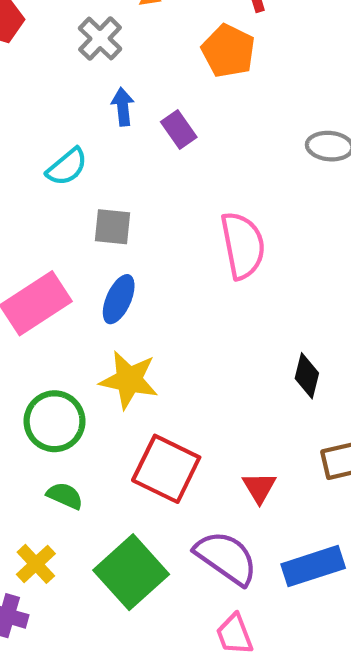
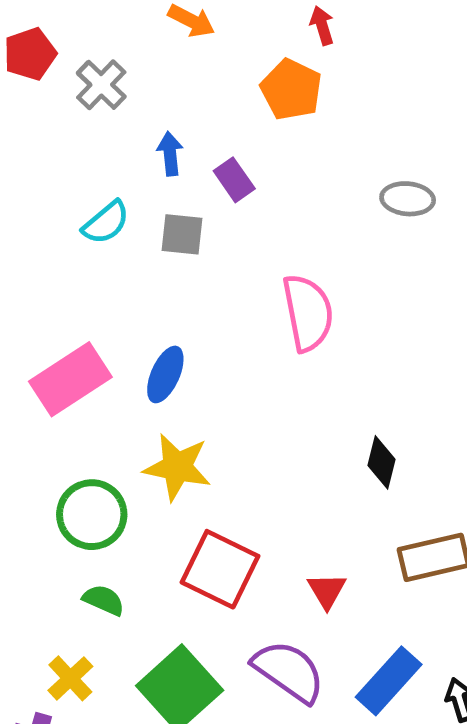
gray cross: (100, 39) -> (101, 85), moved
gray square: (112, 227) -> (182, 234), moved
blue rectangle: (313, 566) -> (389, 681), turned -30

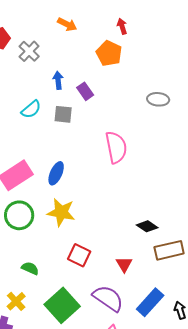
black diamond: (381, 462) -> (147, 226), moved, turned -70
green circle: (92, 515) -> (19, 215), moved
red square: (220, 569) -> (79, 255), size x0.7

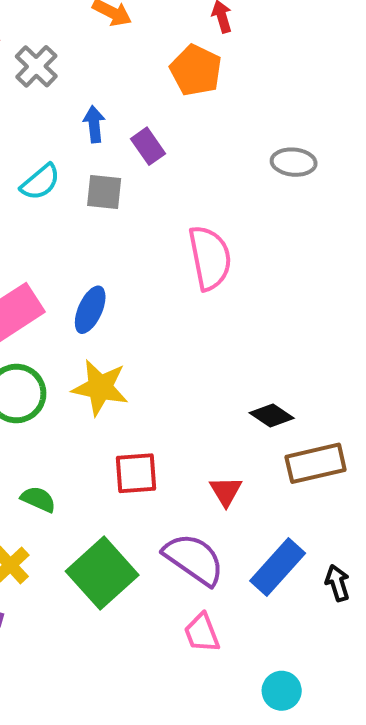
red square: (79, 255) -> (136, 473), turned -30

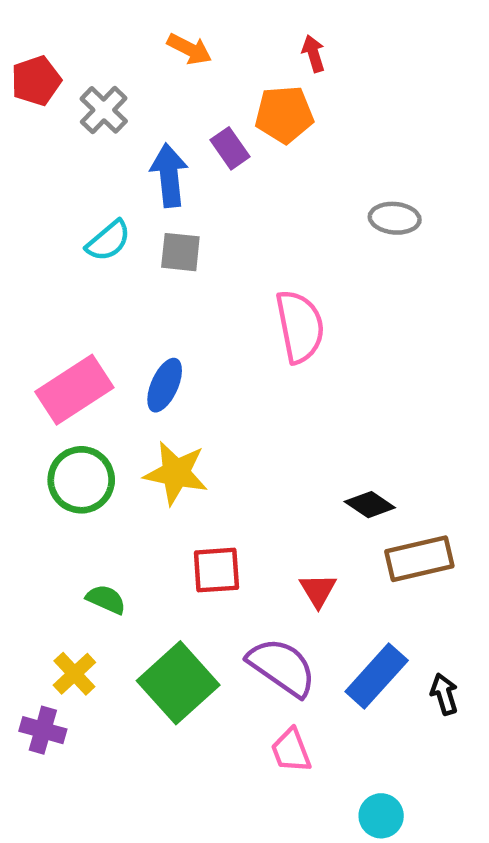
orange pentagon: (196, 70) -> (284, 114), turned -30
blue arrow: (94, 124) -> (169, 175), size x1.5
purple rectangle: (148, 146) -> (230, 148), moved

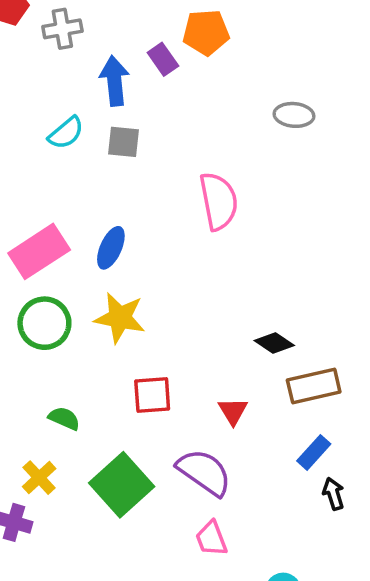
gray cross: (104, 110) -> (62, 29), turned 36
blue rectangle: (377, 676) -> (314, 452), moved, size x0.7

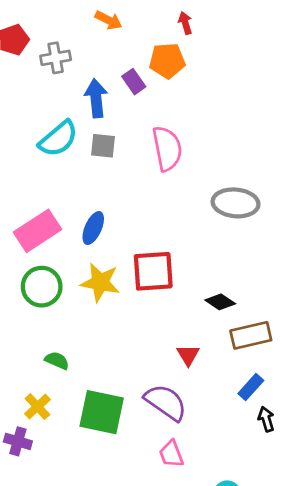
gray ellipse: (294, 115) -> (235, 203), moved, size x1.5
cyan semicircle: (66, 133) -> (58, 139), size x1.4
pink semicircle: (219, 201) -> (167, 149), moved
red square: (152, 395) -> (153, 271), moved, size x1.4
green square: (122, 485) -> (102, 412), turned -36

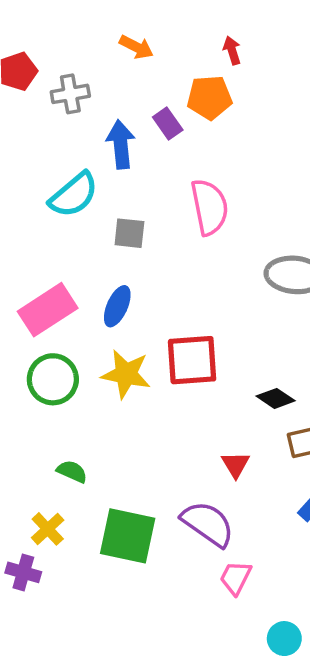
gray square: (103, 146) -> (129, 233), moved
pink trapezoid: (171, 454) -> (236, 578), moved, turned 48

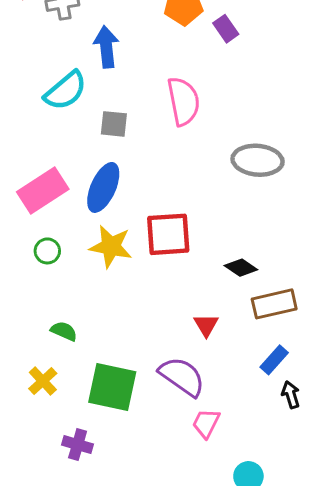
purple rectangle: (168, 124) -> (226, 29), moved
blue ellipse: (117, 306) -> (103, 187), size x1.4
green circle: (53, 379) -> (47, 251), size x0.6
purple cross: (23, 572) -> (78, 445), moved

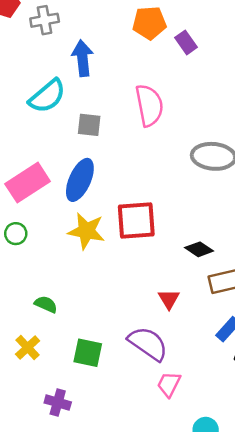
green circle: (47, 251) -> (16, 234), moved
green square: (112, 387) -> (88, 353), size x0.7

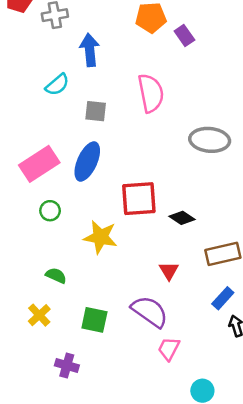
cyan semicircle: (47, 96) -> (57, 85), size x0.7
yellow star: (86, 231) -> (100, 237), moved
green circle: (16, 234) -> (50, 211), moved
black diamond: (199, 249) -> (182, 218), moved

